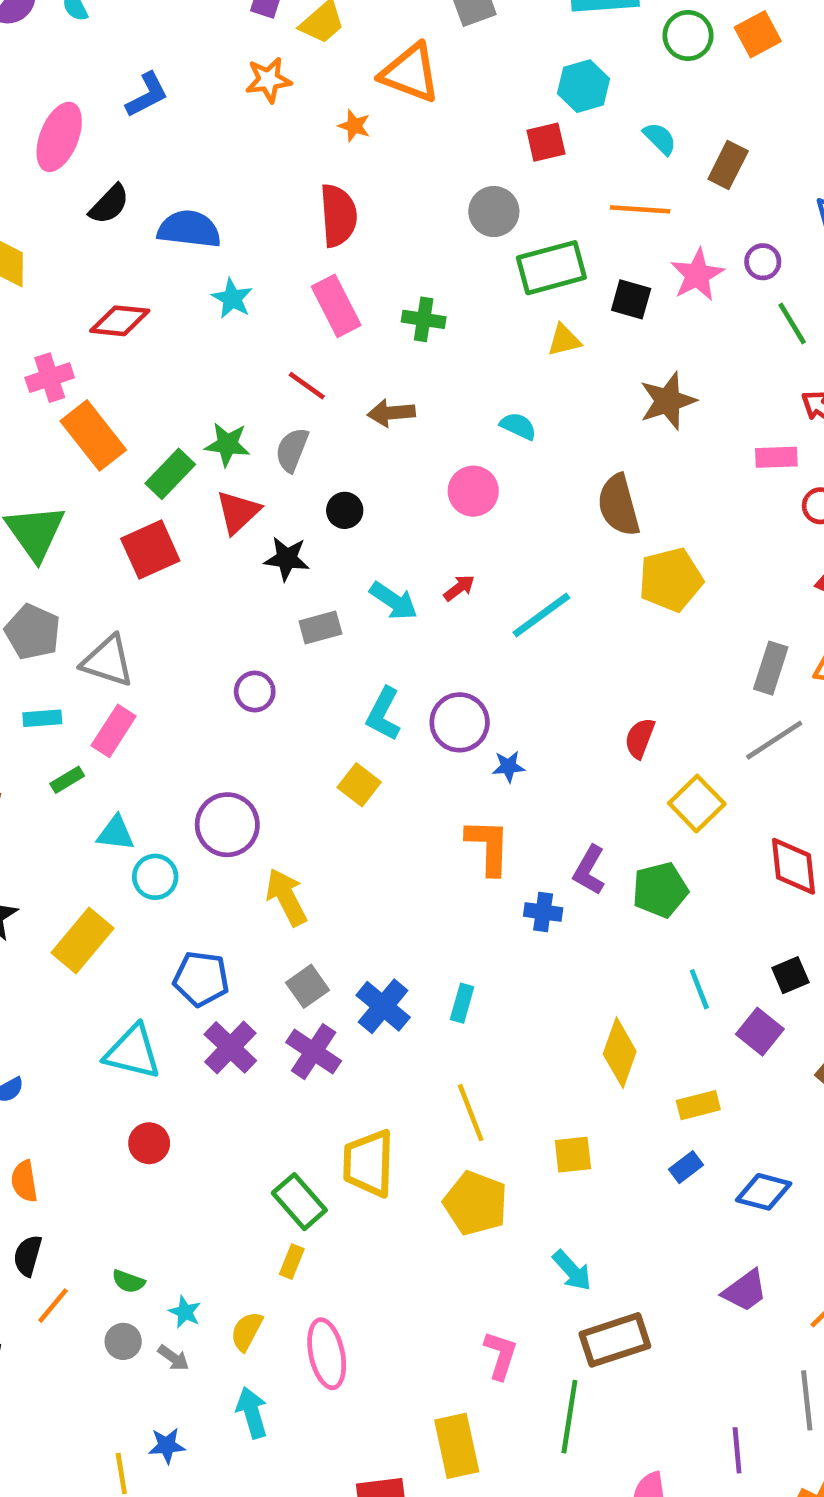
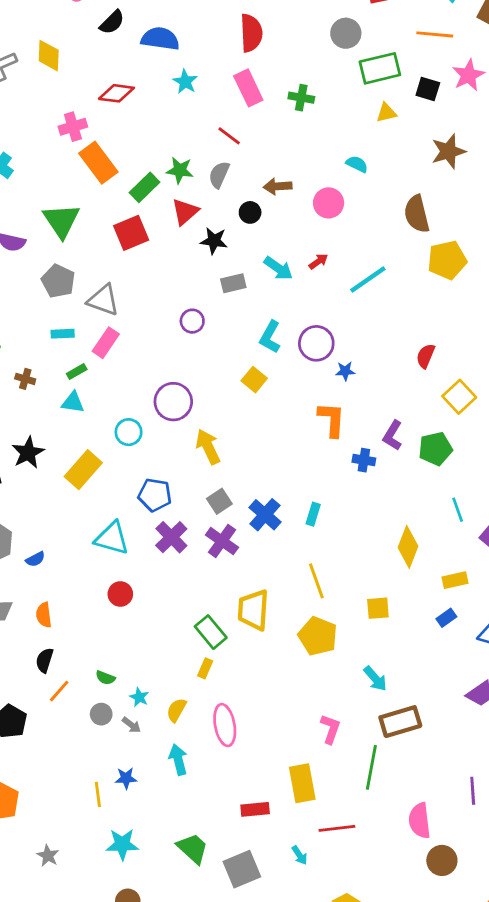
brown arrow: (391, 413) -> (278, 186), moved
cyan triangle: (116, 833) -> (73, 402), moved

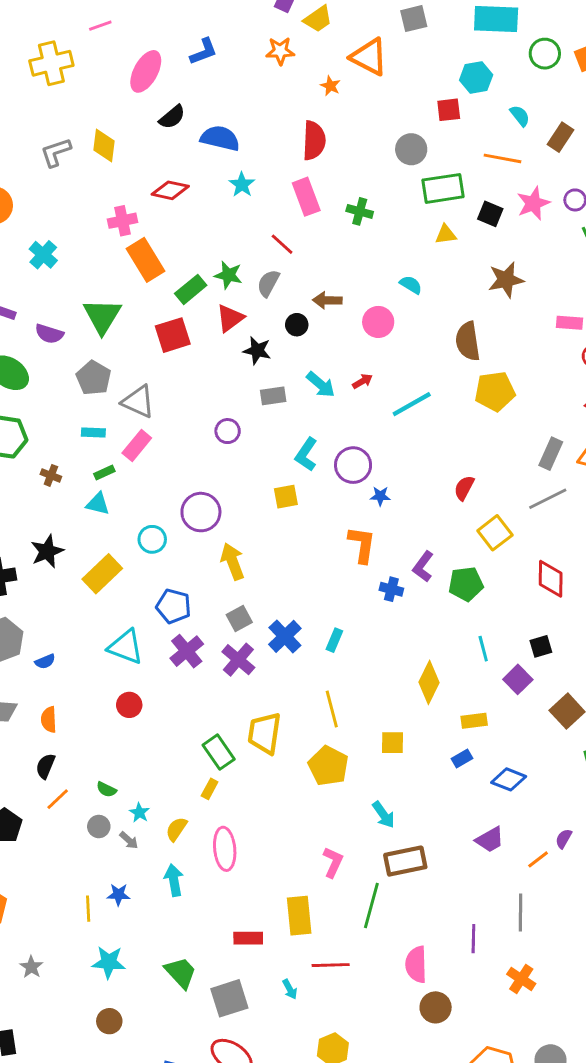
yellow square: (254, 380) -> (286, 497), turned 35

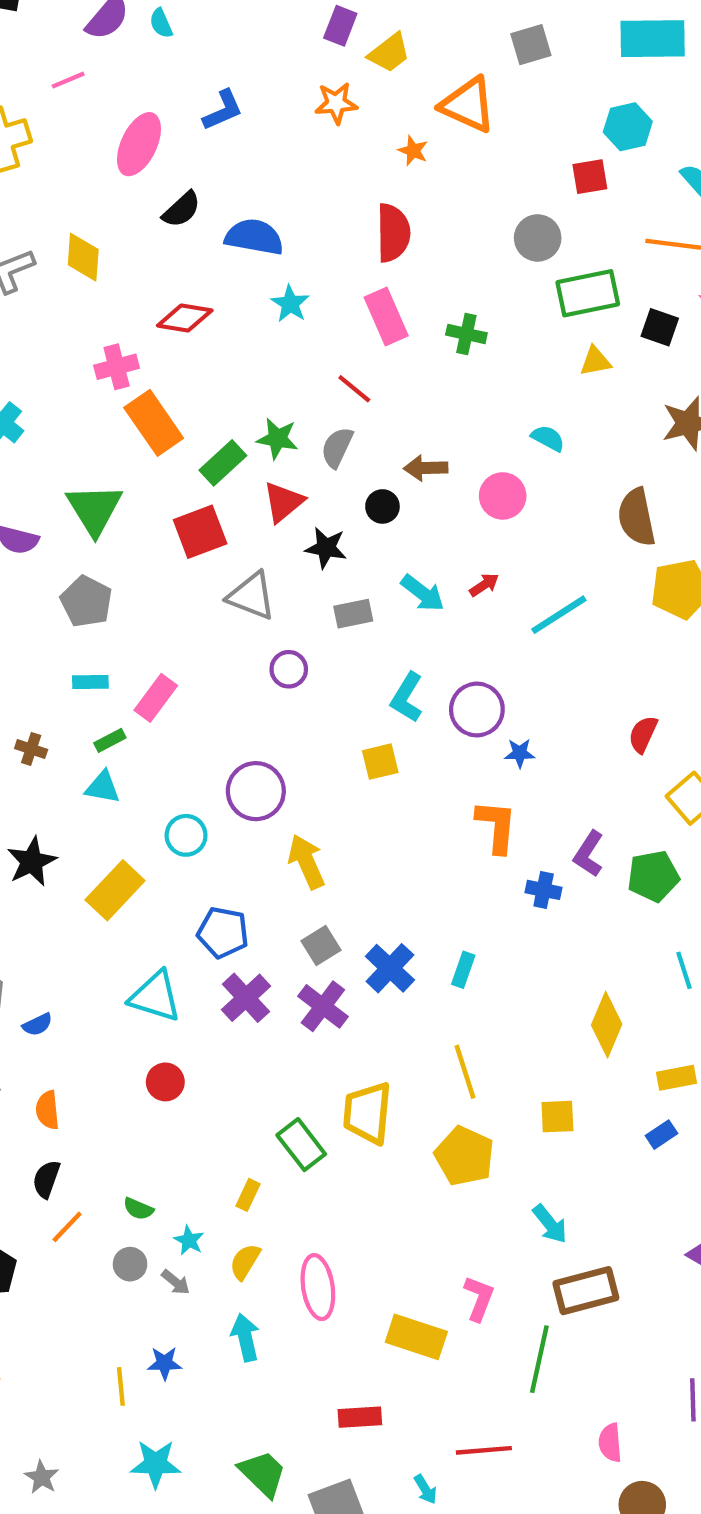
gray triangle: (138, 402) -> (251, 596), moved
yellow rectangle: (210, 789) -> (248, 1195), moved
yellow rectangle: (299, 916) -> (416, 1337), moved, turned -63
pink semicircle: (416, 964) -> (610, 1443), size x0.7

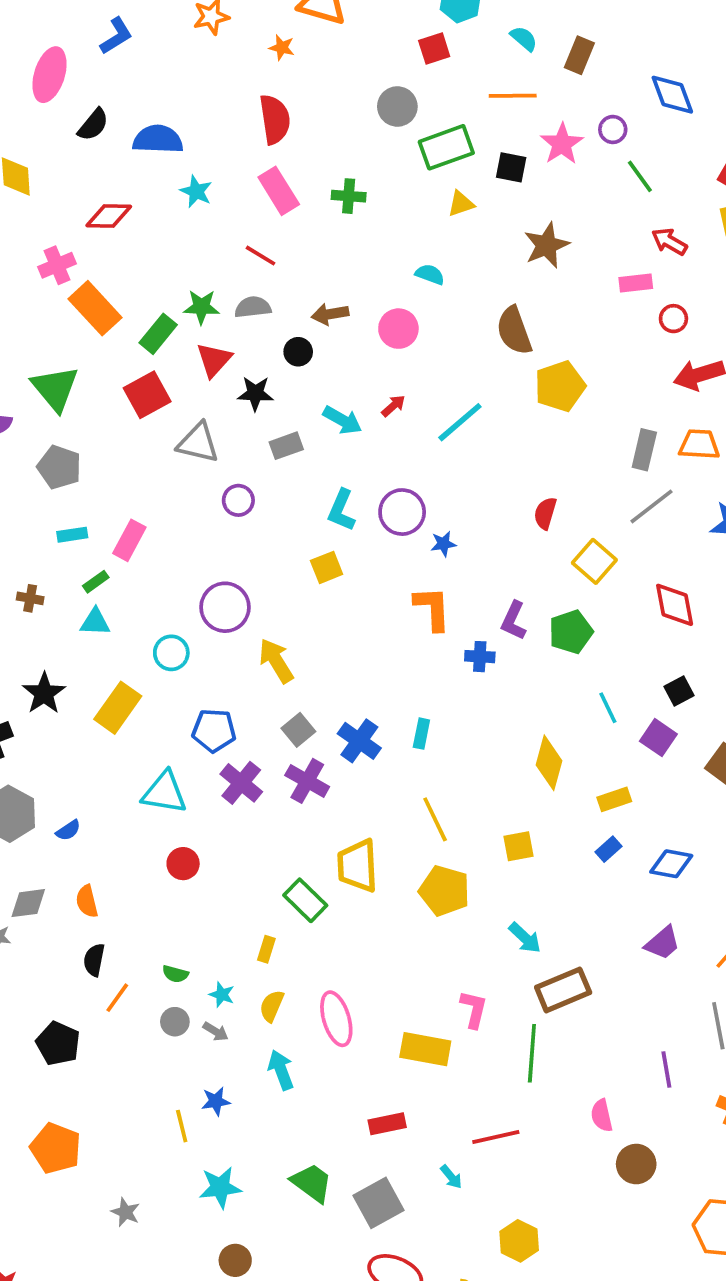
gray semicircle: (337, 447) -> (253, 307), turned 66

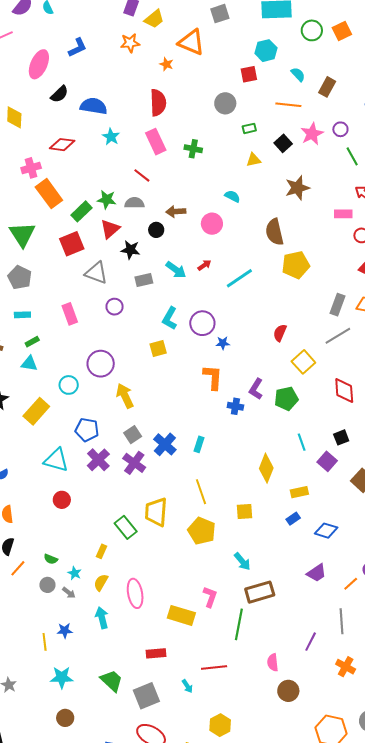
green rectangle: (446, 147) -> (249, 128), size x0.5
black square: (511, 167) -> (283, 143), turned 30
pink rectangle: (129, 540) -> (70, 314), moved, turned -55
purple line: (666, 1070) -> (311, 642), turned 30

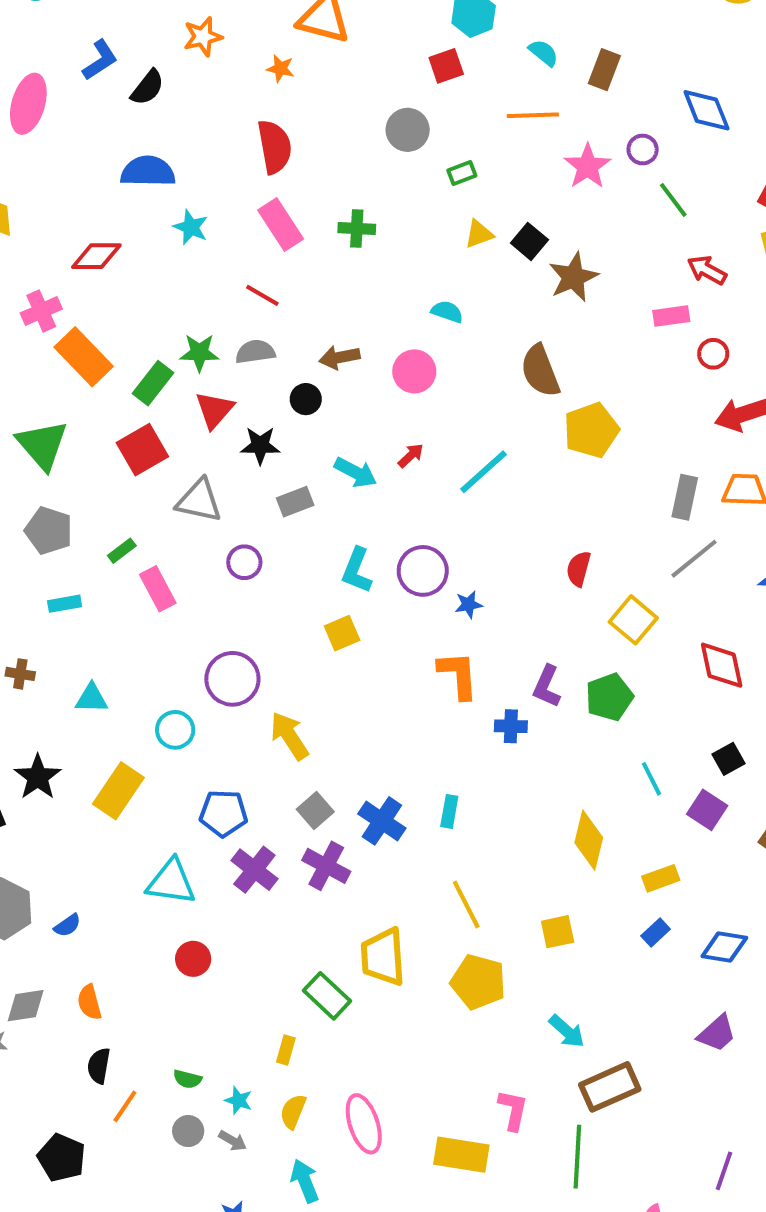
black semicircle: (59, 94) -> (147, 87), moved
black square: (283, 143) -> (529, 241), moved
green rectangle: (32, 342) -> (122, 551), moved

